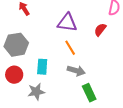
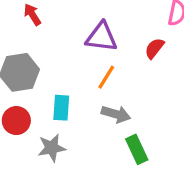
orange line: (70, 48) -> (106, 77), turned 63

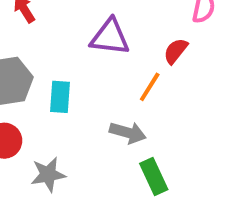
orange line: (106, 77) -> (150, 87), moved
cyan rectangle: (61, 108) -> (60, 97), moved

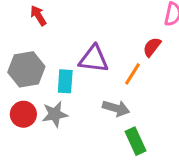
purple triangle: (110, 37) -> (94, 59), moved
gray star: (48, 175) -> (55, 114), moved

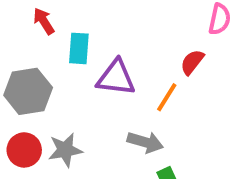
cyan rectangle: (65, 81) -> (79, 48), moved

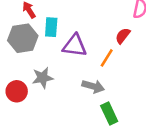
gray hexagon: (28, 91) -> (23, 38), moved
gray star: (65, 150) -> (43, 78), moved

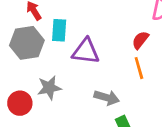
orange line: (107, 58) -> (139, 68), moved, turned -48

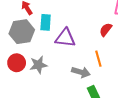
orange line: (139, 68) -> (98, 59), moved
red circle: (20, 103) -> (17, 63), moved

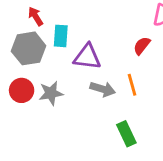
gray arrow: (81, 72) -> (103, 89), moved

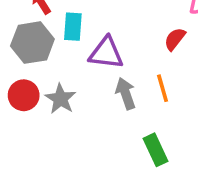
gray arrow: (103, 89) -> (126, 94), turned -125
gray star: (51, 93) -> (61, 99), turned -30

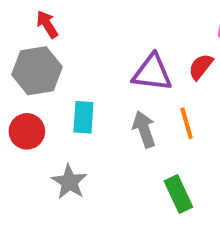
cyan rectangle: (73, 27) -> (83, 117), moved
purple triangle: (106, 53) -> (152, 73), moved
gray star: (61, 99) -> (69, 182), moved

